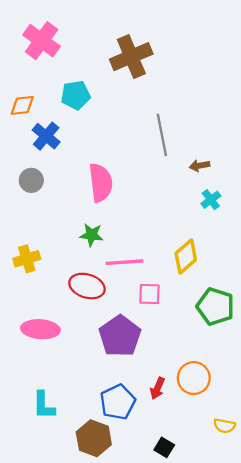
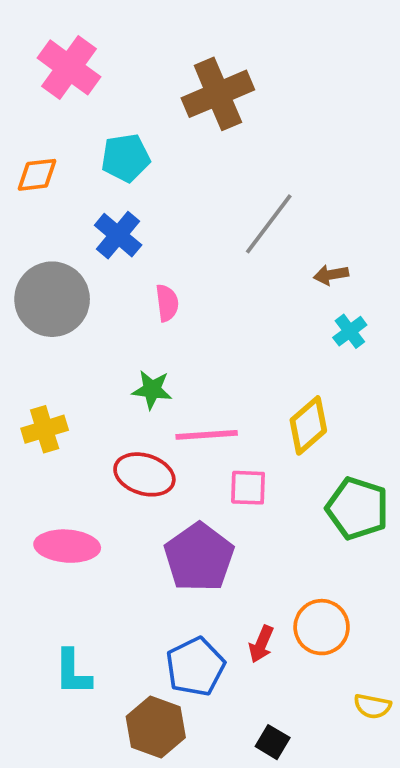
gray line: (162, 135) -> (269, 224), turned 48
blue cross: (46, 136) -> (118, 235), moved
gray circle: (31, 180) -> (52, 299), size x1.8
pink semicircle: (101, 183) -> (167, 303), size x0.6

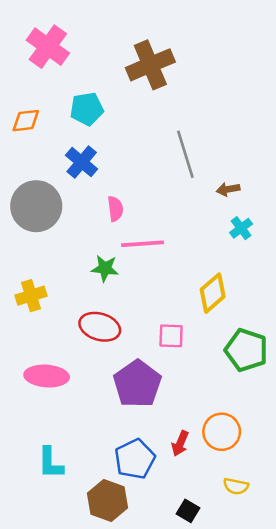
gray line: (269, 224) -> (185, 154), turned -54
pink line: (207, 435) -> (143, 244), moved
yellow semicircle: (372, 706) -> (236, 486), moved

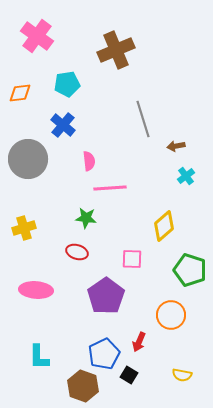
green star: (105, 268) -> (86, 218), moved
red ellipse: (100, 327) -> (77, 252), size x0.7
orange circle: (222, 432) -> (171, 315), moved
black square: (188, 511) -> (129, 375), moved

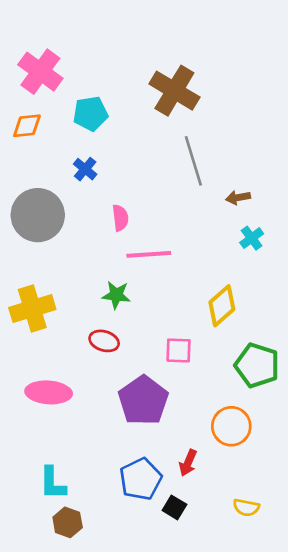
pink cross: (37, 36) -> (40, 72), moved
brown cross: (116, 50) -> (174, 91), moved, turned -36
blue cross: (63, 125) -> (85, 169), size x0.7
yellow cross: (24, 228) -> (32, 308), size x1.4
brown hexagon: (83, 386) -> (68, 522), moved, size x0.7

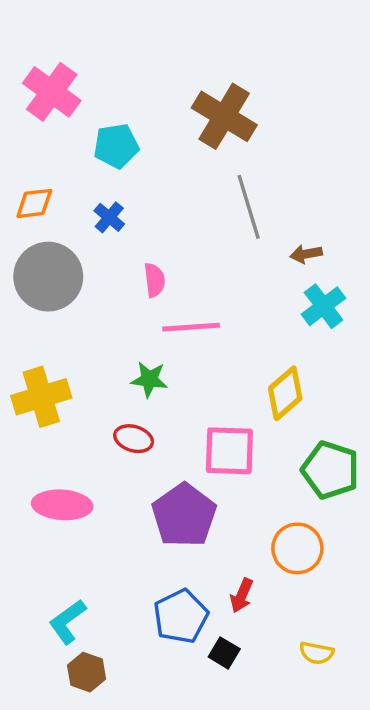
orange diamond: (27, 126) -> (34, 203), moved
cyan cross: (252, 238) -> (324, 306), size x1.4
pink square: (179, 350) -> (229, 451), size x1.5
cyan L-shape: (53, 483) -> (67, 622), turned 54

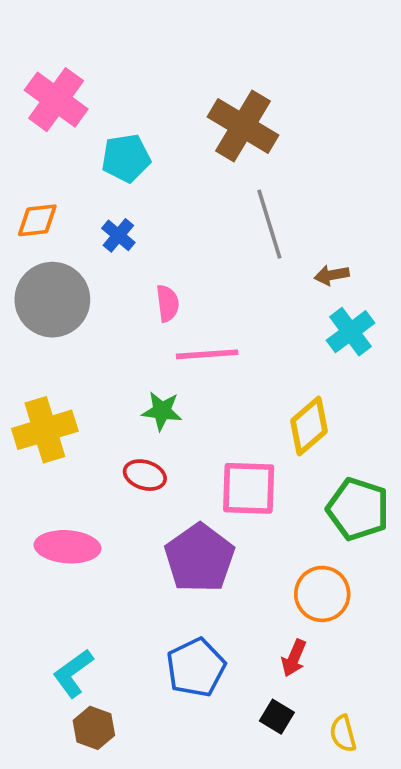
red arrow: (242, 595) -> (294, 658), moved
black square: (224, 653) -> (277, 717), moved
yellow semicircle: (317, 653) -> (343, 734), moved, turned 64

